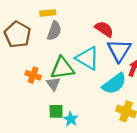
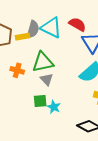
yellow rectangle: (48, 13) -> (22, 37), moved
cyan triangle: (87, 58) -> (51, 28), moved
gray triangle: (53, 84) -> (47, 79), moved

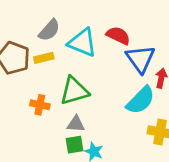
gray semicircle: (33, 29) -> (49, 30), moved, turned 30
gray triangle: (47, 79) -> (76, 124), moved, turned -40

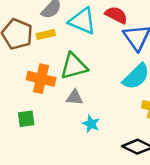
orange cross: (40, 105) -> (41, 79), size x1.5
green square: (74, 145) -> (26, 119), moved

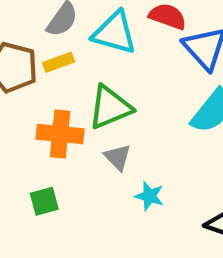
gray triangle: (75, 97) -> (118, 157), turned 48

